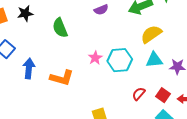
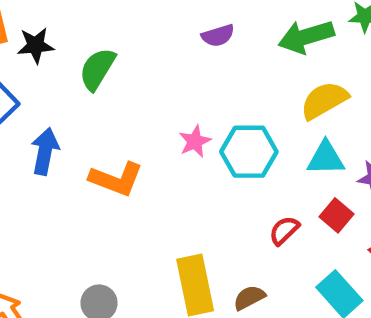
black star: (25, 13) -> (36, 45), moved
green semicircle: (60, 28) -> (97, 69), moved, turned 48
red square: (163, 95) -> (336, 215), moved

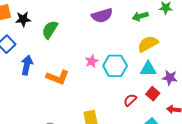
purple semicircle: (218, 36) -> (102, 16), size x1.5
green arrow: (306, 37) -> (140, 16), size x0.7

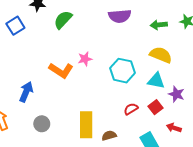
yellow semicircle: (148, 44) -> (161, 55), turned 40
pink star: (92, 61) -> (85, 59), moved
blue arrow: (27, 65) -> (26, 92), moved

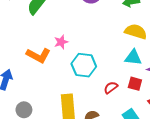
cyan hexagon: (123, 71) -> (84, 65), moved
red square: (156, 107) -> (135, 84), turned -32

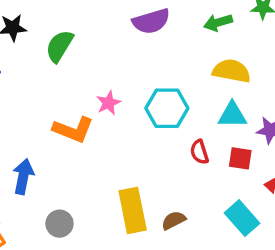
cyan hexagon: (84, 65) -> (167, 108), moved
red semicircle: (111, 88) -> (199, 152), moved, turned -64

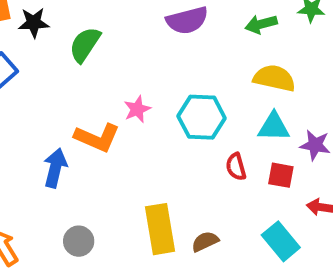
blue arrow: (23, 177) -> (55, 168), moved

